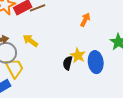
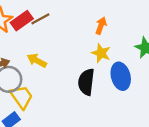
yellow star: (78, 55) -> (101, 53), moved
black semicircle: (68, 63) -> (86, 82), size x1.5

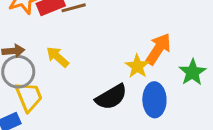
orange arrow: (101, 26) -> (158, 49), moved, size x1.5
black semicircle: (86, 82) -> (111, 97), turned -140

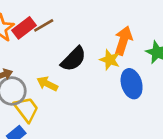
yellow arrow: (58, 57) -> (47, 84), moved
black semicircle: (111, 97) -> (73, 59), moved

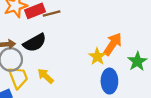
black semicircle: (73, 59) -> (35, 43), moved
yellow arrow: (47, 84) -> (46, 76), moved

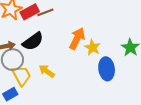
orange arrow: (113, 44) -> (77, 39), moved

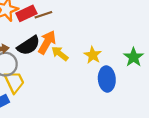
orange arrow: (77, 39) -> (47, 42), moved
yellow arrow: (47, 71) -> (60, 54), moved

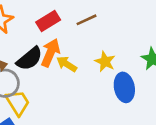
red rectangle: (26, 13) -> (48, 21), moved
brown line: (43, 15) -> (86, 20), moved

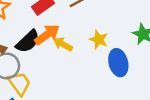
orange arrow: (50, 53) -> (47, 35), turned 35

